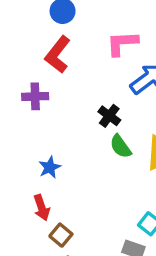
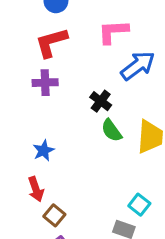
red L-shape: (58, 55) -> (51, 42), turned 36
purple cross: (35, 96) -> (45, 83), moved

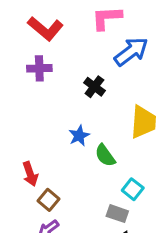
red L-shape: (51, 42) -> (45, 29), turned -124
green semicircle: (112, 130) -> (105, 155), moved
blue star: (44, 151) -> (79, 136), moved

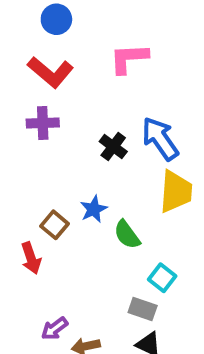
blue arrow: (131, 52) -> (160, 139), moved, turned -88
brown square: (49, 200) -> (54, 225), moved

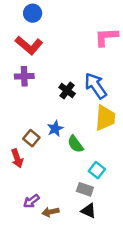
pink L-shape: (129, 58) -> (106, 37), moved

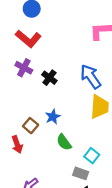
purple cross: (24, 76) -> (24, 68), turned 30
black cross: (67, 90) -> (49, 78), moved
green semicircle: (75, 144) -> (64, 142), moved

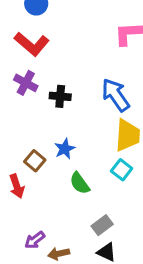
black cross: (49, 78) -> (60, 96), turned -32
cyan square: (92, 156) -> (122, 170), moved
gray rectangle: (81, 173) -> (102, 225), turned -56

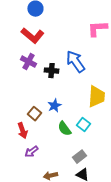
blue arrow: (116, 95) -> (75, 62), moved
cyan square: (122, 170) -> (83, 125), moved
purple arrow: (35, 240) -> (31, 152), moved

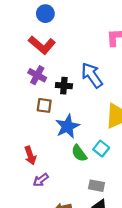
blue star: (54, 106) -> (67, 126), size x1.5
brown square: (34, 114) -> (44, 105), moved, turned -32
gray rectangle: (79, 157) -> (97, 186), turned 48

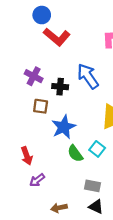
red L-shape: (42, 45) -> (57, 37), moved

